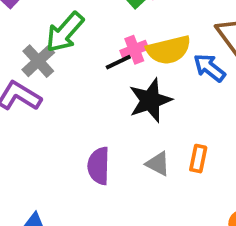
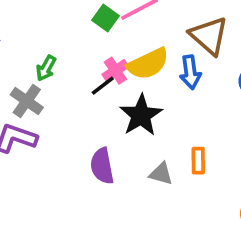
green arrow: (65, 32) -> (46, 68), size x0.6
blue arrow: (209, 68) -> (190, 72), turned -124
purple semicircle: (99, 166) -> (102, 166), moved

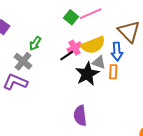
orange rectangle: (198, 161) -> (113, 72), moved
purple semicircle: (102, 166) -> (80, 116), moved
gray triangle: (161, 174) -> (99, 62), moved

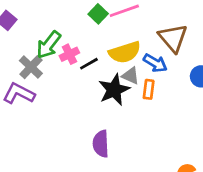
green arrow: (35, 43) -> (49, 45), size x1.5
pink cross: (74, 48) -> (69, 54), moved
blue arrow: (117, 51) -> (155, 63), turned -60

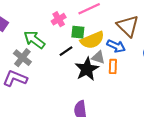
green square: (98, 14) -> (78, 32), moved, turned -32
green arrow: (49, 45) -> (34, 40), turned 95
pink cross: (69, 54) -> (59, 19), moved

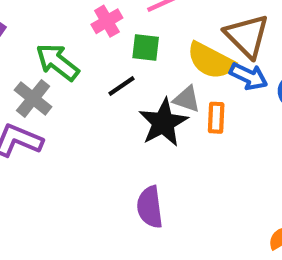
yellow semicircle: (92, 40) -> (211, 61), moved, turned 50
blue arrow: (116, 46) -> (249, 76), moved

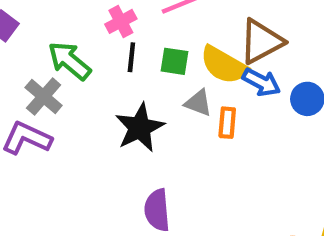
brown triangle: (247, 36) -> (261, 41), turned 45
green square: (146, 47) -> (174, 61), moved
black line: (121, 86) -> (131, 57), moved, turned -52
black star: (163, 123) -> (140, 128), moved

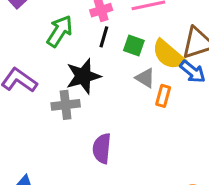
green arrow: (69, 61) -> (60, 31), turned 72
gray cross: (44, 97) -> (66, 105), moved, turned 32
black star: (140, 128) -> (83, 76), moved

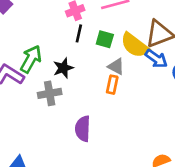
green arrow: (60, 31) -> (31, 59), moved
black star: (83, 76) -> (63, 68), size x0.7
orange rectangle: (163, 96) -> (112, 85), moved

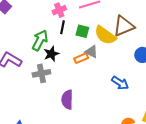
green arrow: (31, 59) -> (40, 40), moved
blue arrow: (156, 59) -> (120, 83), moved
orange rectangle: (112, 85) -> (81, 58), moved, turned 56

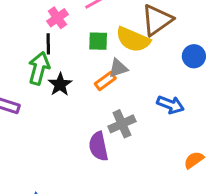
black line: (63, 27) -> (48, 44), moved
gray triangle: (91, 52) -> (118, 68), turned -32
gray cross: (41, 73) -> (122, 124), moved

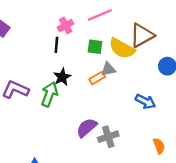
green arrow: (39, 68) -> (49, 94), moved
gray cross: (122, 124) -> (108, 137), moved
purple semicircle: (98, 146) -> (87, 128), turned 55
orange semicircle: (194, 160) -> (159, 146), turned 98

